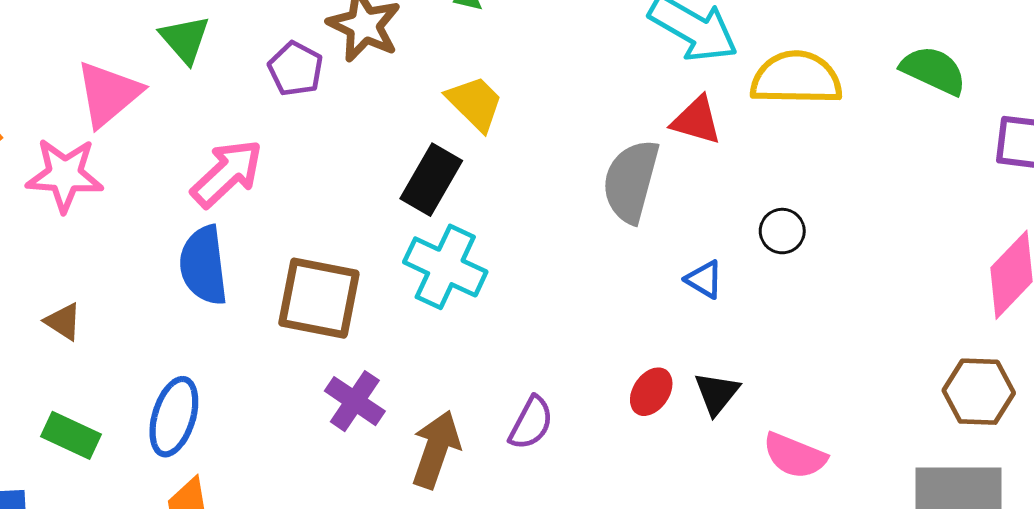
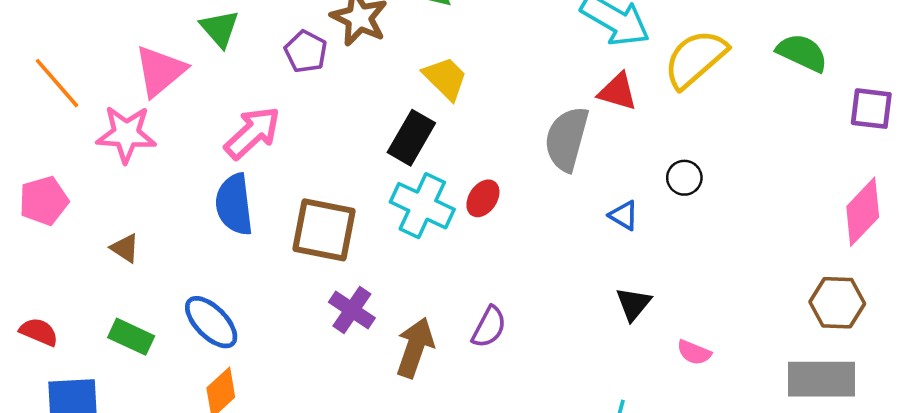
yellow semicircle: (796, 78) -> (695, 59), turned -42
red ellipse: (651, 392) -> (483, 198), moved
blue ellipse: (174, 417) -> (211, 322), turned -62
pink semicircle: (795, 456) -> (694, 352), size x0.7

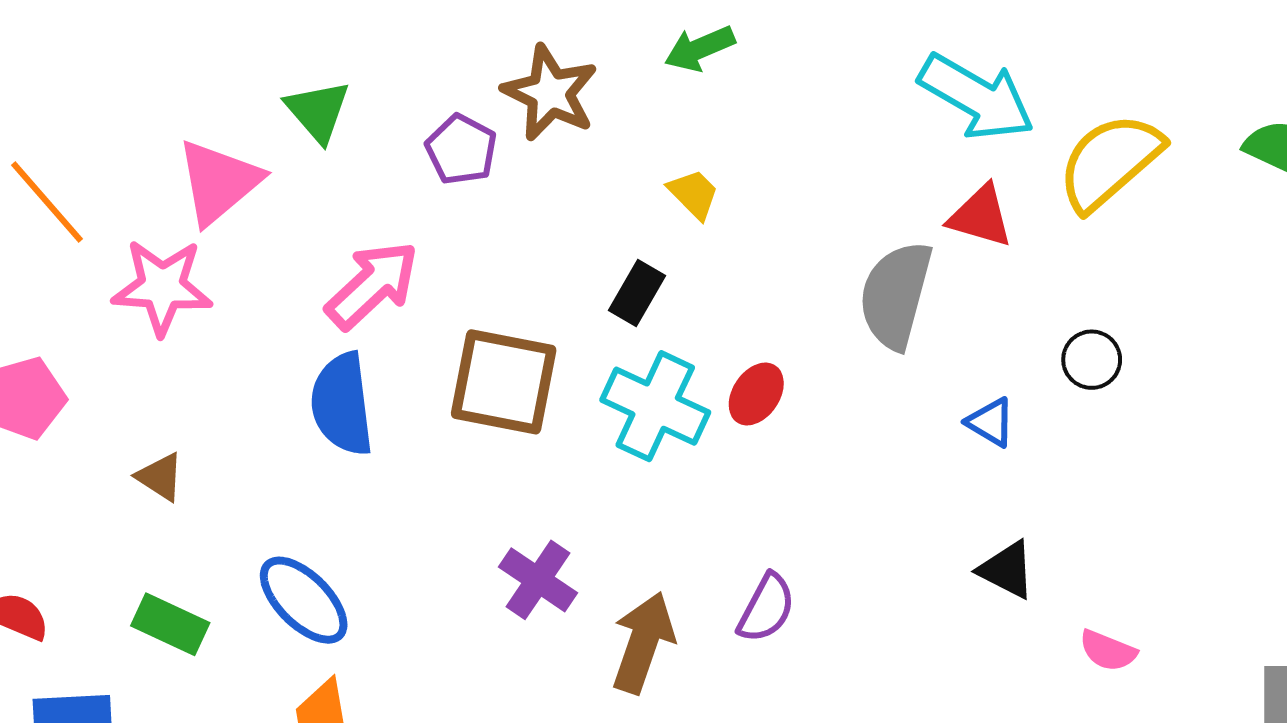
yellow trapezoid: (445, 78) -> (694, 194), size x0.7
black rectangle: (411, 138) -> (637, 293), size x0.7
brown square: (324, 230) -> (504, 382), moved
black triangle: (633, 304) -> (1007, 570), turned -42

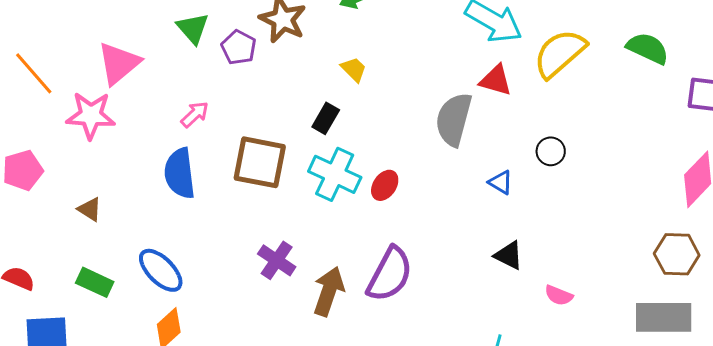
green triangle: (318, 111) -> (193, 28), moved
pink arrow: (372, 285) -> (195, 114), size x0.6
red ellipse: (756, 394) -> (385, 185), moved
purple semicircle: (766, 608) -> (390, 274), size x1.6

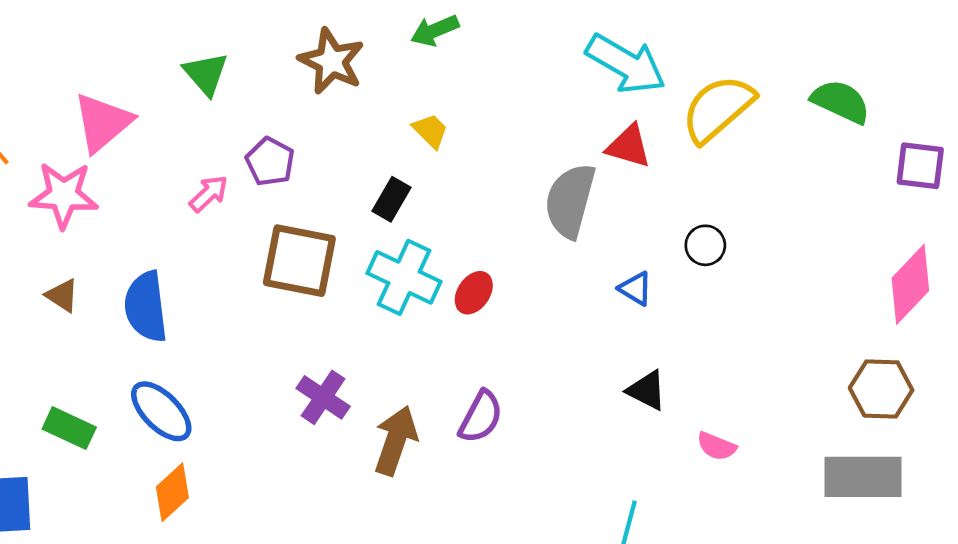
purple pentagon: (239, 47) -> (270, 162), moved
blue semicircle: (180, 173) -> (146, 307), moved
brown triangle: (90, 209) -> (62, 296), moved
purple semicircle: (390, 274) -> (481, 417), size x0.7

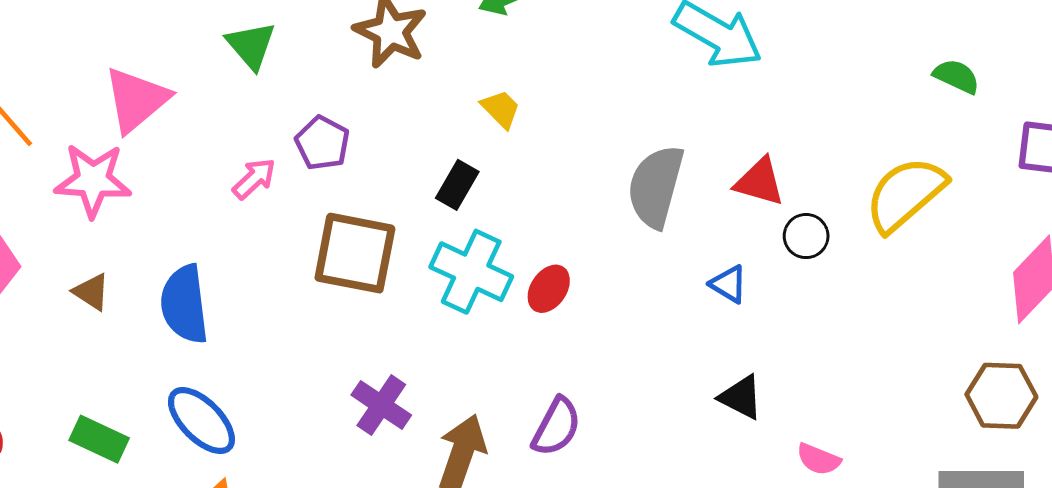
green semicircle: (841, 102) -> (956, 76), size x0.7
yellow semicircle: (718, 109) -> (905, 194), moved
red triangle: (629, 146) -> (760, 182), moved

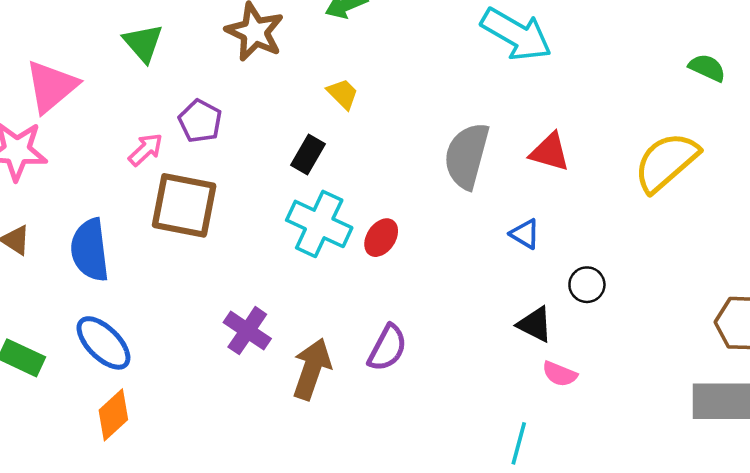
black circle: (806, 236) -> (587, 285), moved
brown square: (355, 253) -> (184, 205), moved
pink semicircle: (818, 459) -> (560, 374), moved

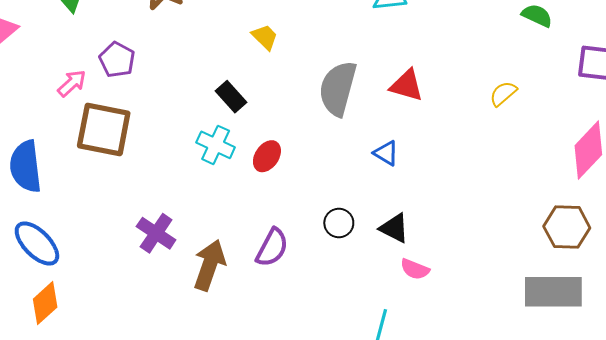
yellow trapezoid: (343, 94) -> (265, 37), moved
black rectangle: (308, 155) -> (231, 97), moved, turned -72
yellow semicircle: (666, 162) -> (503, 94), size x0.5
cyan cross: (319, 224) -> (216, 145), size x0.7
black circle: (587, 285) -> (339, 223), moved

